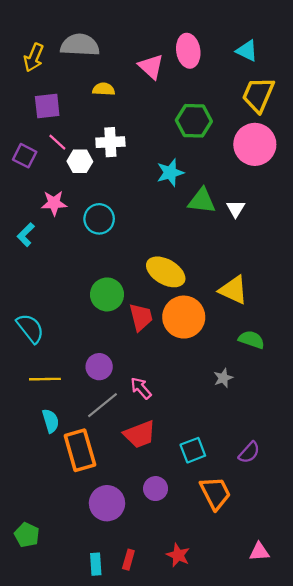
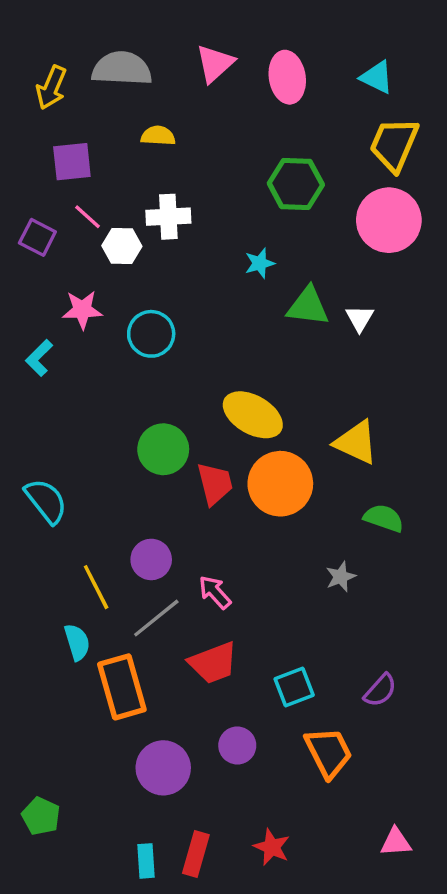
pink triangle: (151, 67) -> (215, 63), moved, turned 36
cyan star: (170, 173) -> (260, 263), size x0.7
yellow line: (45, 379) -> (96, 587), moved, turned 64
red rectangle: (128, 560) -> (196, 854), size x1.4

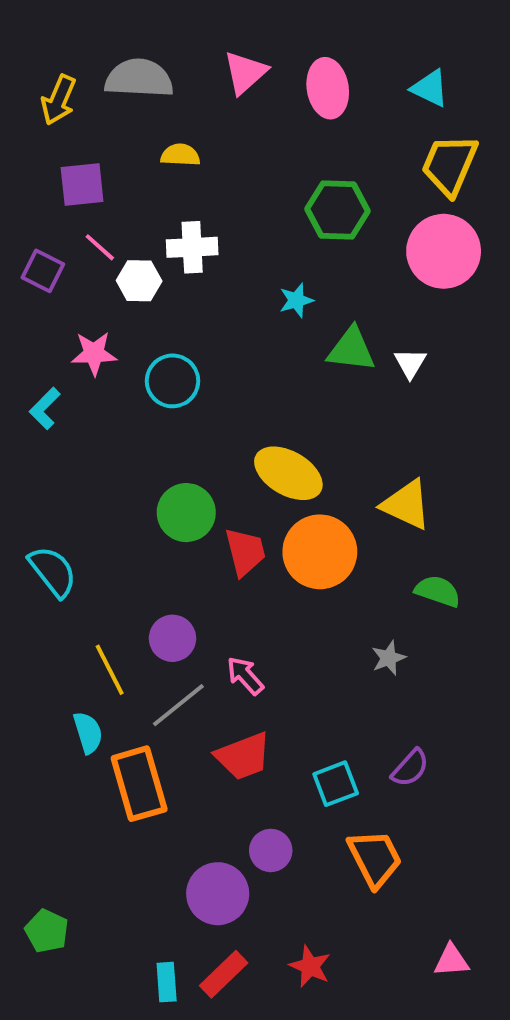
purple semicircle: (380, 690) -> (410, 768), moved
purple circle: (163, 768) -> (218, 894), moved
red rectangle: (196, 854) -> (224, 974), turned 30

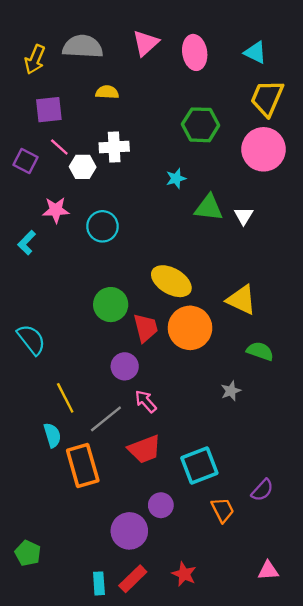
purple circle: (172, 638) -> (125, 366), moved
purple semicircle: (410, 768) -> (262, 490), moved
cyan square: (336, 784) -> (199, 466), size x1.4
orange trapezoid: (375, 858) -> (223, 510), size x0.7

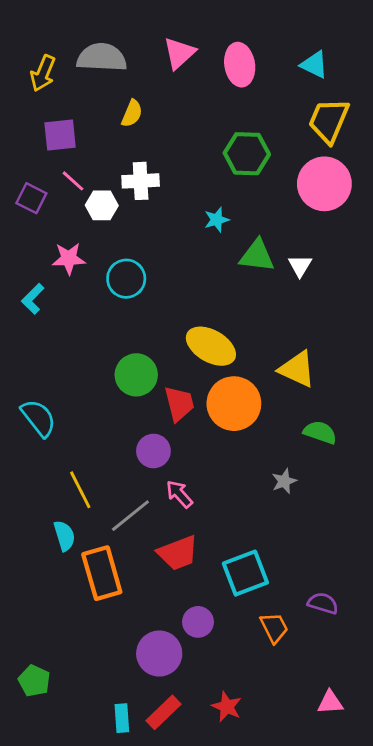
yellow semicircle: (107, 92) -> (132, 113), turned 110
purple semicircle: (262, 490) -> (323, 603), turned -115

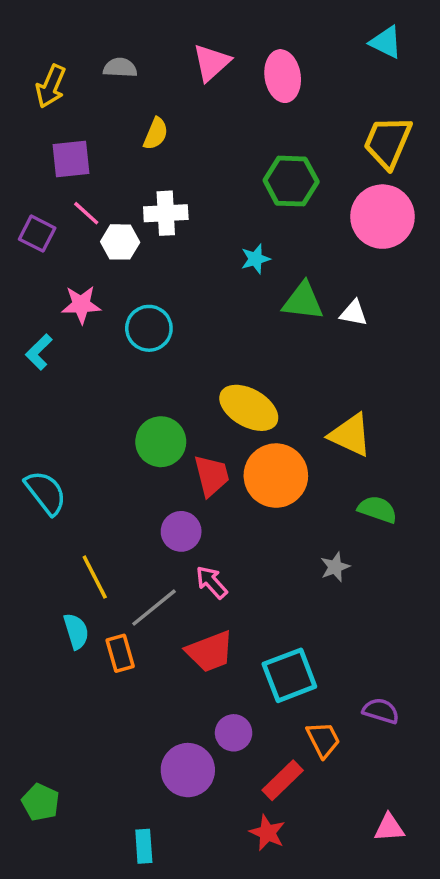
gray semicircle: (102, 57) -> (120, 68), size x0.6
cyan triangle: (314, 65) -> (386, 42), moved
white triangle: (300, 266) -> (354, 313), turned -50
orange rectangle: (102, 573) -> (120, 653), moved, size x0.6
red rectangle: (164, 712) -> (283, 780), moved

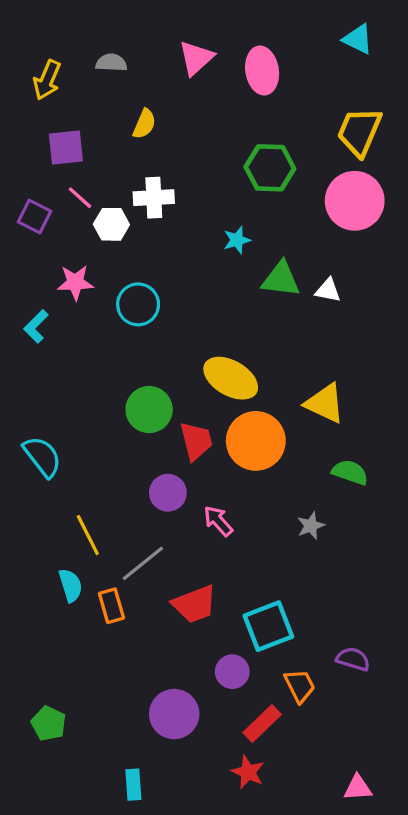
pink arrow: (212, 582) -> (218, 521), moved
purple circle: (234, 733) -> (232, 672), moved
green pentagon: (41, 802) -> (49, 723), moved
pink triangle: (389, 828) -> (358, 788), moved

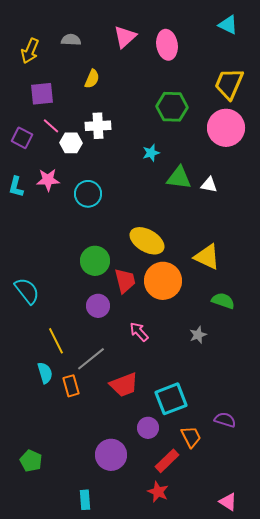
cyan L-shape: (36, 326) -> (16, 187), moved, turned -30
purple circle: (168, 493) -> (98, 306), moved
pink triangle: (358, 788) -> (228, 502), turned 36

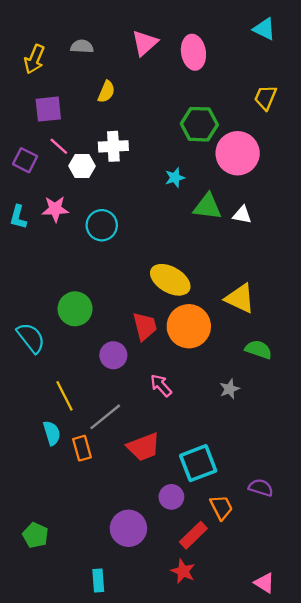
yellow trapezoid: (229, 84) -> (265, 97), size x0.7
pink circle: (226, 128) -> (238, 153), moved
green circle: (95, 261) -> (75, 309), moved

